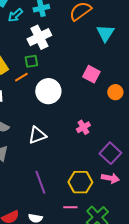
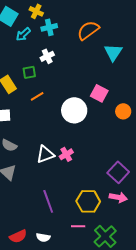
white cross: (39, 37) -> (47, 56), size x0.6
green square: (31, 61) -> (29, 72), moved
orange line: (21, 77) -> (37, 96), moved
white circle: (48, 91) -> (74, 110), moved
pink cross: (83, 127) -> (66, 154), moved

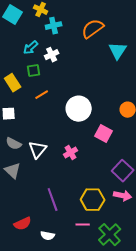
cyan arrow: (23, 34) -> (31, 48), moved
pink square: (99, 93) -> (104, 134), moved
white triangle: (45, 154) -> (38, 150), moved, turned -30
red semicircle: (18, 236) -> (23, 224), moved

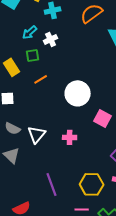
pink cross: (71, 153) -> (70, 137), turned 32

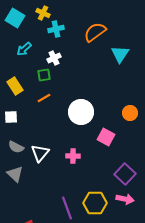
cyan arrow: (30, 32) -> (24, 49), moved
green square: (33, 55) -> (44, 75), moved
purple line: (52, 184) -> (67, 208), moved

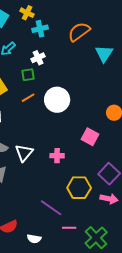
white circle: (81, 112) -> (57, 100), moved
yellow hexagon: (95, 203) -> (79, 188), moved
purple line: (67, 208) -> (51, 208), turned -35

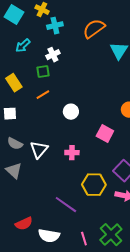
white circle: (57, 100) -> (71, 112), moved, size x0.6
pink line: (69, 228) -> (84, 239), moved, turned 72
white semicircle: (34, 239) -> (49, 236), size x1.5

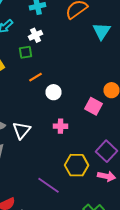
orange line: (43, 95) -> (36, 77), moved
pink square: (105, 134) -> (94, 106), moved
pink cross: (72, 153) -> (60, 126), moved

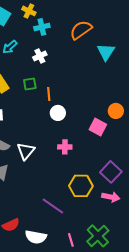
green square: (26, 52) -> (30, 84), moved
orange line: (36, 77) -> (49, 94), moved, turned -64

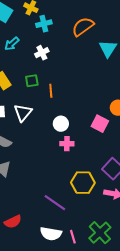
white circle: (58, 113) -> (61, 124), moved
white triangle: (26, 151) -> (23, 113), moved
white semicircle: (36, 237) -> (51, 234), moved

